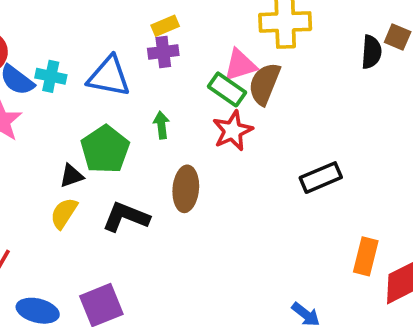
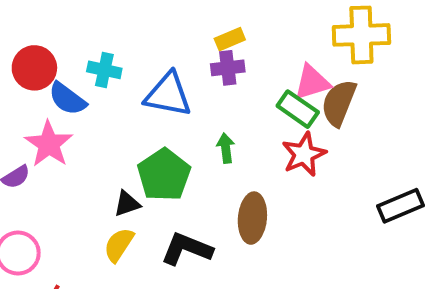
cyan cross: (51, 76) -> (104, 70), moved

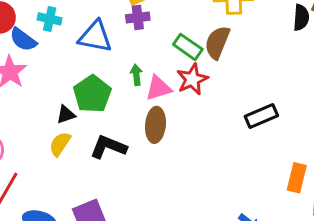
pink triangle: (312, 82) -> (158, 88), moved

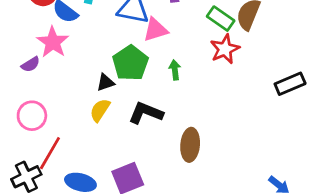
green arrow: (136, 75) -> (175, 70), moved
pink triangle: (158, 88) -> (155, 30), moved
brown ellipse: (155, 125) -> (190, 145), moved

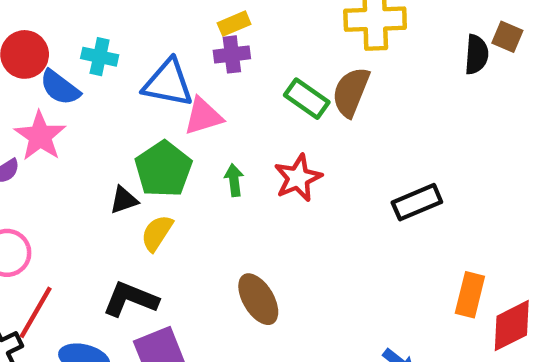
red star: (225, 49) -> (298, 178), moved
yellow semicircle: (100, 110) -> (157, 233), moved
black L-shape: (146, 113) -> (130, 299), moved
brown ellipse: (190, 145) -> (258, 299), turned -36

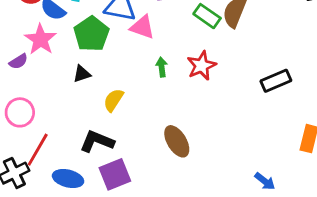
pink triangle: (203, 116) -> (142, 27), turned 36
green pentagon: (163, 169) -> (91, 34), moved
black triangle: (124, 200) -> (82, 74), moved

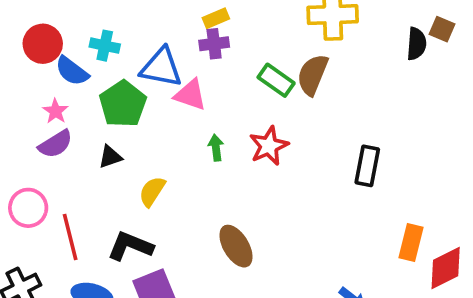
pink star: (40, 39) -> (56, 111), size x0.6
purple semicircle: (18, 62) -> (56, 144), moved, size x1.4
black rectangle: (276, 81) -> (367, 166), turned -56
red line: (38, 150) -> (70, 237), moved, turned -44

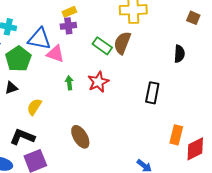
black semicircle: (416, 44) -> (179, 54), moved

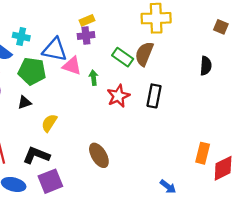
green pentagon: (18, 59) -> (32, 71), turned -30
green arrow: (69, 83) -> (94, 78), moved
black rectangle: (152, 93) -> (154, 96), moved

